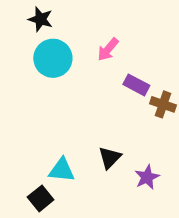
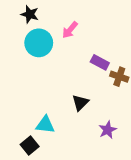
pink arrow: (108, 49) -> (70, 30), moved
black triangle: (110, 158) -> (80, 103), moved

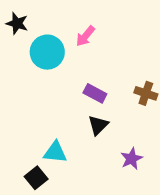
black star: (30, 14) -> (17, 23), moved
purple rectangle: (100, 62) -> (95, 93), moved

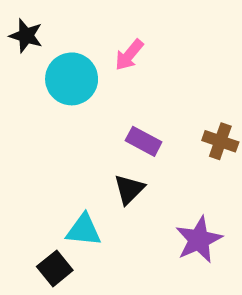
black triangle: (98, 125) -> (129, 189), moved
purple star: (132, 159) -> (199, 240), size x1.4

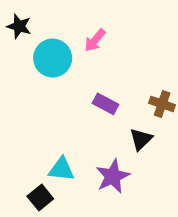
black triangle: (129, 189) -> (141, 139), moved
purple star: (199, 240) -> (113, 176), moved

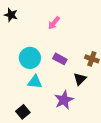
cyan circle: (53, 58) -> (30, 58), moved
cyan triangle: (61, 169) -> (35, 82), moved

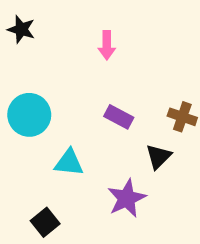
pink arrow: (54, 23) -> (107, 45), turned -40
cyan circle: (30, 58) -> (29, 115), moved

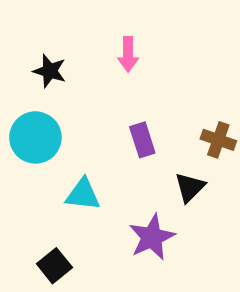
black star: (21, 29) -> (50, 71), moved
purple rectangle: (119, 117) -> (142, 140), turned 44

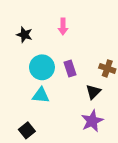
cyan circle: (35, 137) -> (42, 67), moved
purple star: (152, 237) -> (92, 121), moved

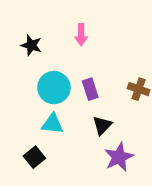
black triangle: (93, 92) -> (102, 125), moved
black square: (27, 130) -> (34, 157), moved

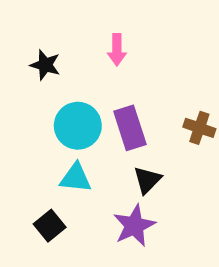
purple rectangle: (90, 89) -> (130, 128), size x1.4
purple star: (119, 157) -> (134, 226), moved

